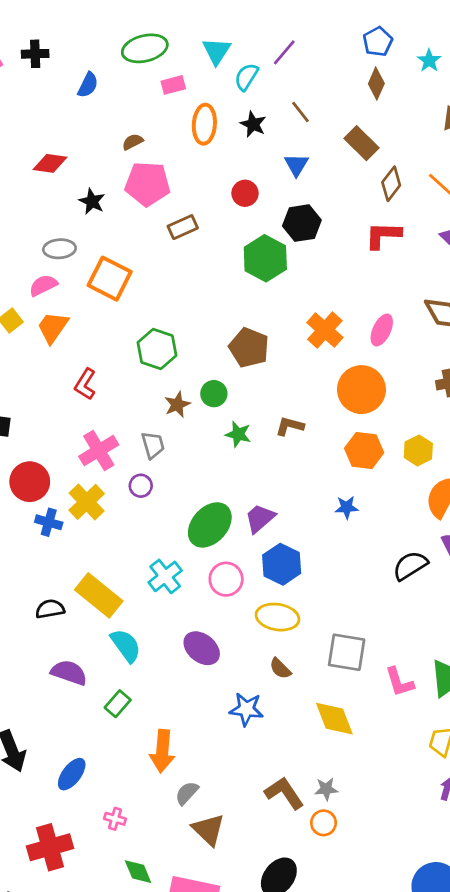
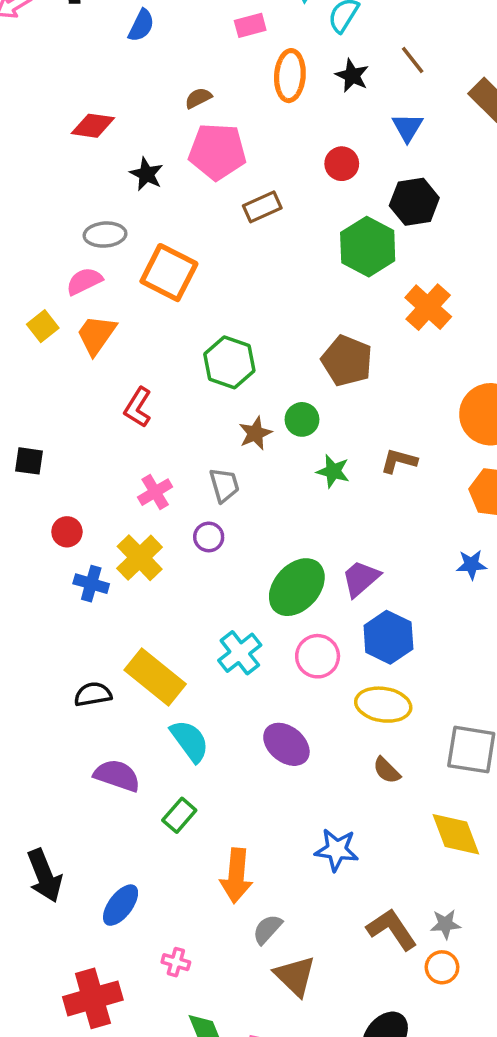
orange cross: (325, 330) -> (428, 307), moved
pink cross: (99, 451) -> (155, 492), size x0.7
red circle: (30, 482) -> (67, 532), size x0.6
blue star: (246, 709) -> (337, 850), moved

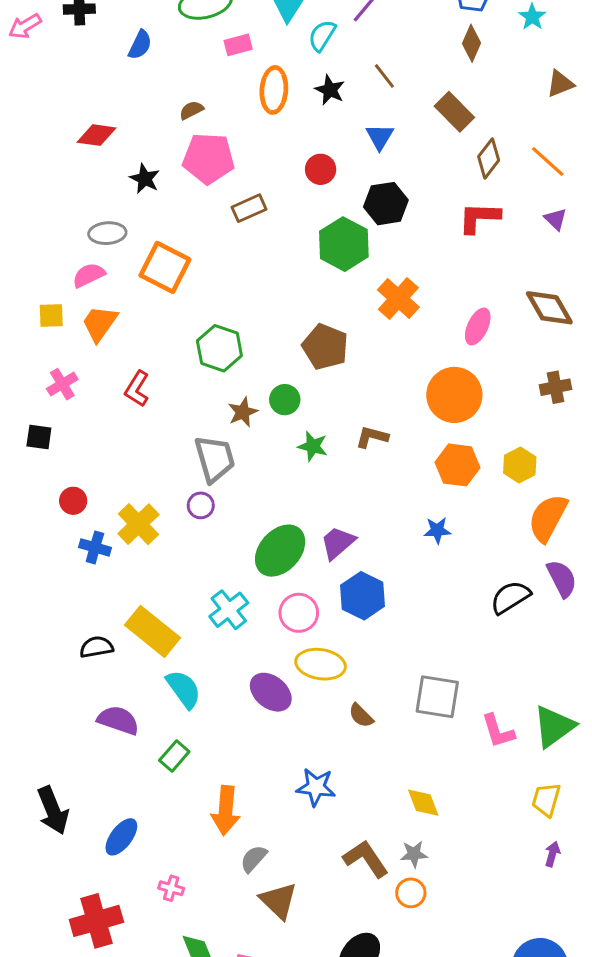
yellow square: (43, 326) -> (51, 316), turned 36
gray trapezoid: (224, 485) -> (215, 459), size x1.5
pink cross: (155, 492) -> (62, 384), moved
yellow ellipse: (383, 705) -> (321, 664), moved
yellow diamond: (456, 834) -> (423, 803), moved, size x0.7

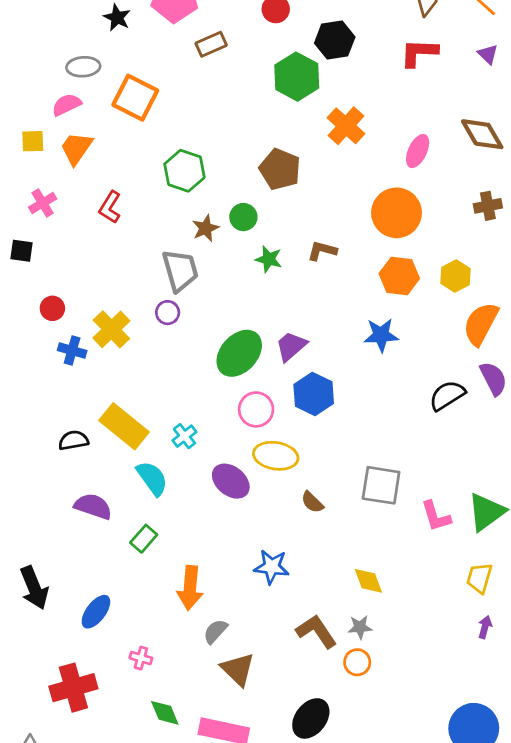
blue star: (437, 530) -> (381, 335), size x1.4
cyan cross: (229, 610) -> (184, 436), moved, size x0.7

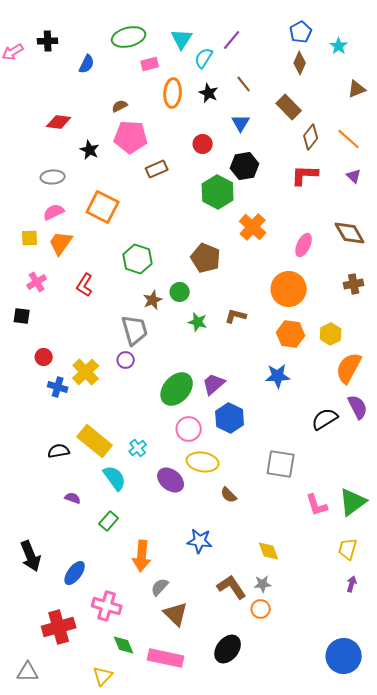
gray ellipse: (83, 67) -> (53, 177), moved
gray square: (381, 485) -> (281, 464), moved
purple semicircle: (93, 506) -> (73, 498), size x0.6
pink cross: (141, 658) -> (107, 606), size x1.8

